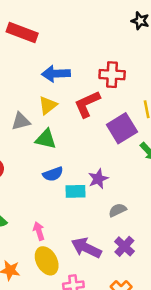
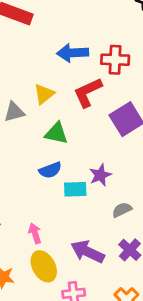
blue arrow: (56, 74) -> (73, 53), moved
green triangle: (46, 139) -> (56, 133), moved

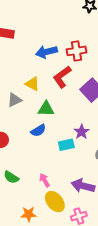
yellow triangle: (44, 94) -> (32, 84), turned -42
blue semicircle: (50, 170) -> (38, 130), moved

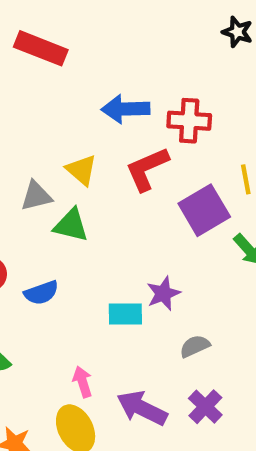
green triangle: (46, 109) -> (71, 225), moved
blue semicircle: (38, 130) -> (41, 293), moved
pink arrow: (44, 180) -> (83, 382), moved

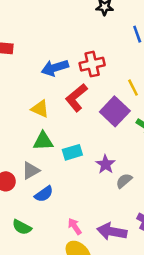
gray triangle: (36, 196) -> (31, 171), moved
blue semicircle: (41, 293) -> (44, 194), moved
cyan rectangle: (125, 314) -> (72, 152), moved
gray semicircle: (195, 346) -> (124, 181), moved

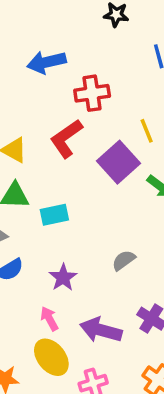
blue arrow: (55, 68) -> (46, 62), moved
purple star: (105, 164) -> (63, 278), moved

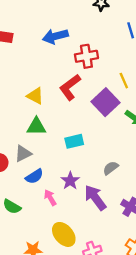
cyan rectangle: (54, 215) -> (74, 141), moved
pink arrow: (49, 319) -> (50, 198), moved
purple arrow: (101, 330) -> (95, 198), moved, turned 40

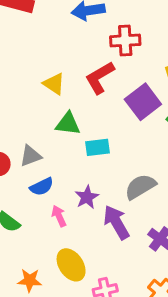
green triangle: (36, 127) -> (68, 124), moved
gray semicircle: (111, 168) -> (140, 187), size x1.5

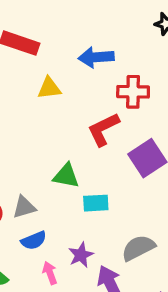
yellow triangle: (54, 84) -> (49, 88), moved, turned -45

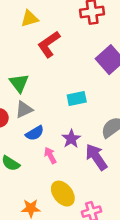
red L-shape: (103, 129) -> (49, 44), moved
green triangle: (66, 176) -> (19, 83), moved, turned 50

